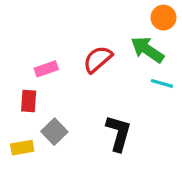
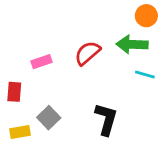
green arrow: (147, 50) -> (132, 44), turned -32
red rectangle: (29, 101) -> (14, 92), moved

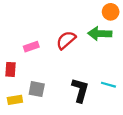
cyan line: (145, 75) -> (108, 85), moved
gray square: (49, 118) -> (37, 89), turned -35

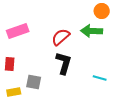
pink rectangle: (31, 47) -> (18, 31), moved, size x1.5
black L-shape: (80, 90) -> (64, 63), moved

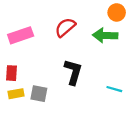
red semicircle: (61, 37) -> (65, 27), moved
yellow rectangle: (14, 92) -> (16, 94), moved

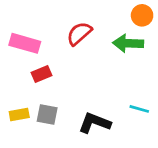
pink rectangle: (21, 35) -> (25, 43), turned 35
black L-shape: (73, 72) -> (95, 123), moved, turned -85
red rectangle: (11, 73) -> (42, 74), moved, turned 63

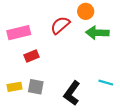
orange circle: (142, 15) -> (86, 11), moved
pink rectangle: (25, 43) -> (19, 33), turned -30
black L-shape: (95, 123) -> (72, 93), turned -75

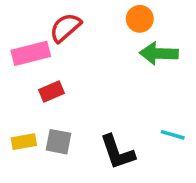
red semicircle: (60, 25) -> (65, 27), moved
black L-shape: (72, 93) -> (117, 152), turned -55

